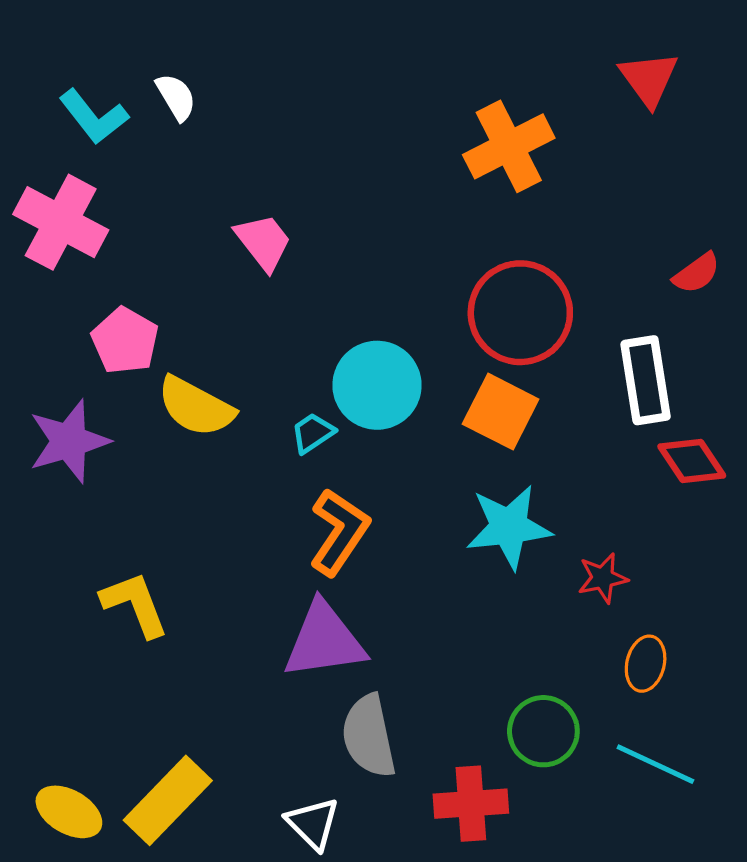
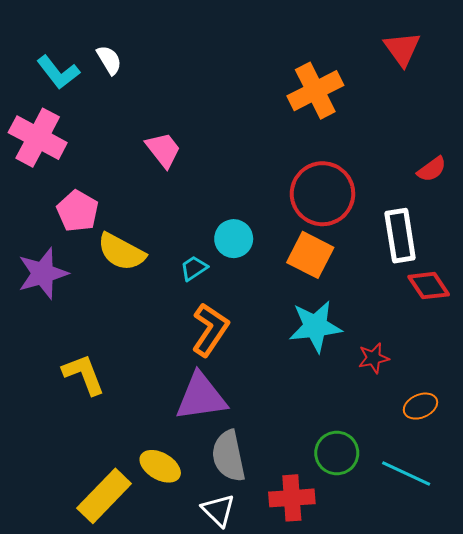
cyan circle: (377, 385) -> (234, 239), size x0.7
orange ellipse: (646, 664) -> (420, 406), moved, turned 52
yellow ellipse: (69, 812) -> (160, 466), moved
white triangle: (313, 823) -> (218, 510), moved

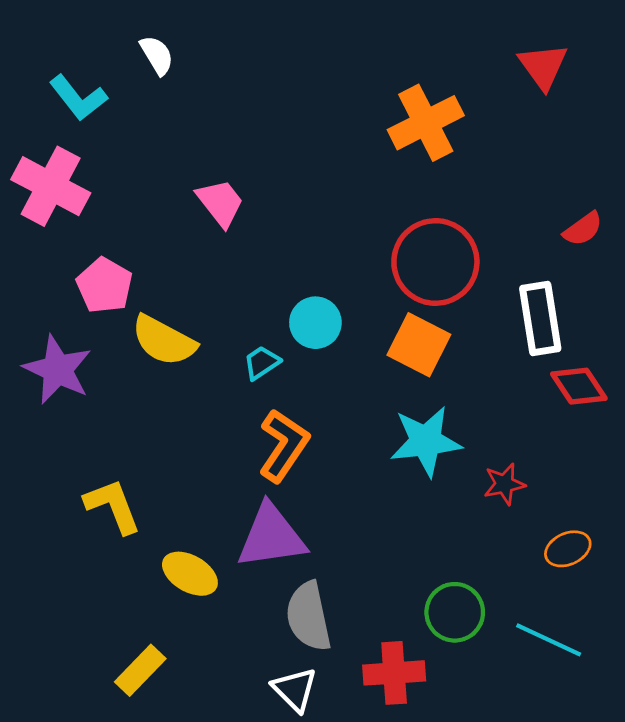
white semicircle: (109, 60) -> (157, 55), moved
purple star: (43, 273) -> (58, 370), turned -30
yellow ellipse: (160, 466) -> (190, 574), moved
yellow rectangle: (104, 496) -> (140, 670), size x0.7

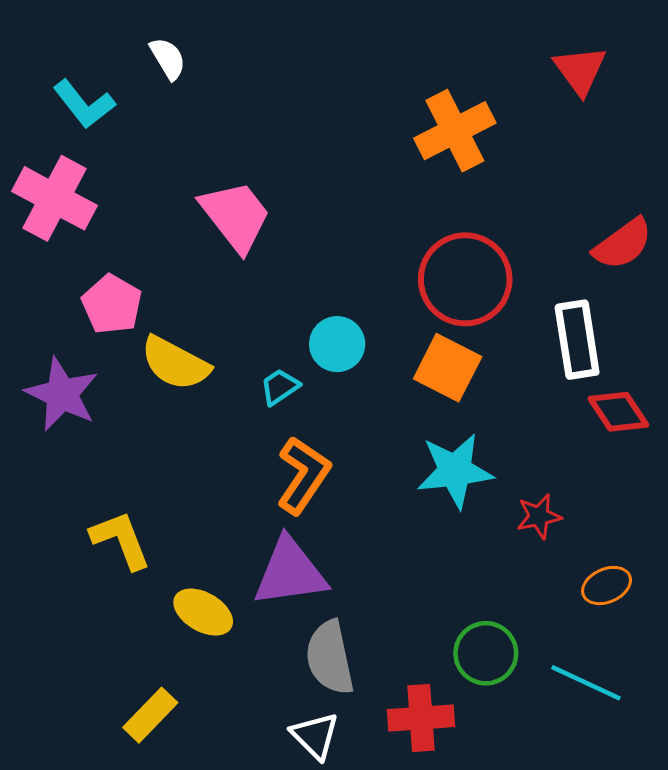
pink trapezoid: (220, 203) -> (236, 216), size x1.4
red semicircle: (583, 229) -> (623, 244), size x1.4

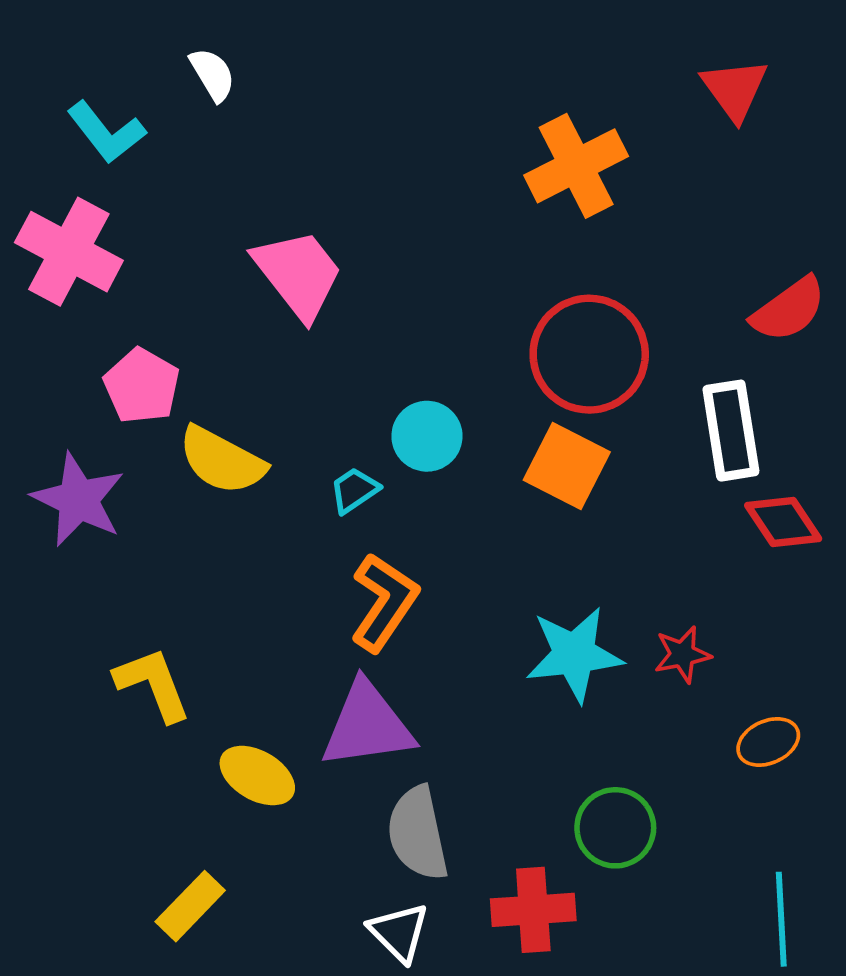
cyan star: (455, 471) -> (574, 654), moved
cyan line: (586, 683) -> (781, 919), moved, turned 62

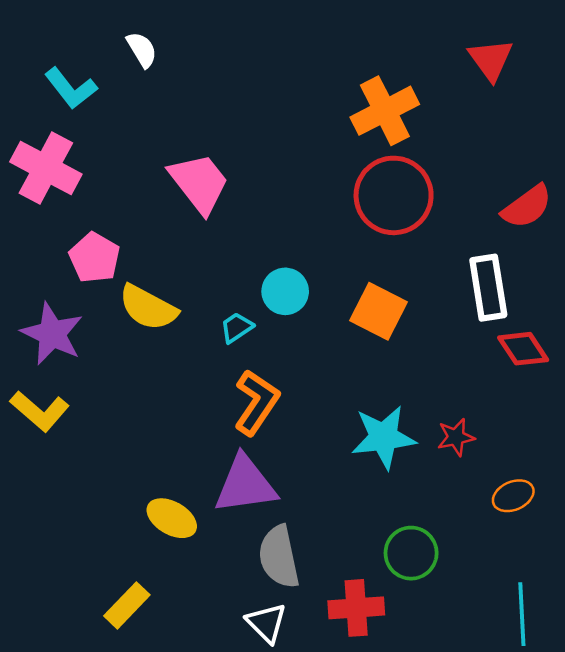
red circle: (589, 354) -> (394, 195), moved
yellow L-shape: (153, 684) -> (40, 411), moved, turned 152

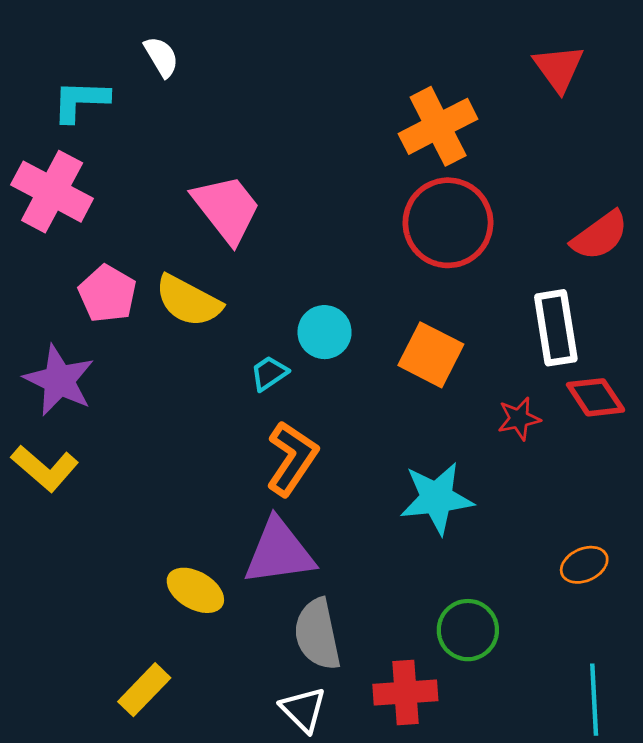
cyan L-shape: (71, 88) -> (80, 101), turned 130
yellow semicircle: (148, 308) -> (188, 301), moved
red star: (456, 437) -> (519, 419), moved

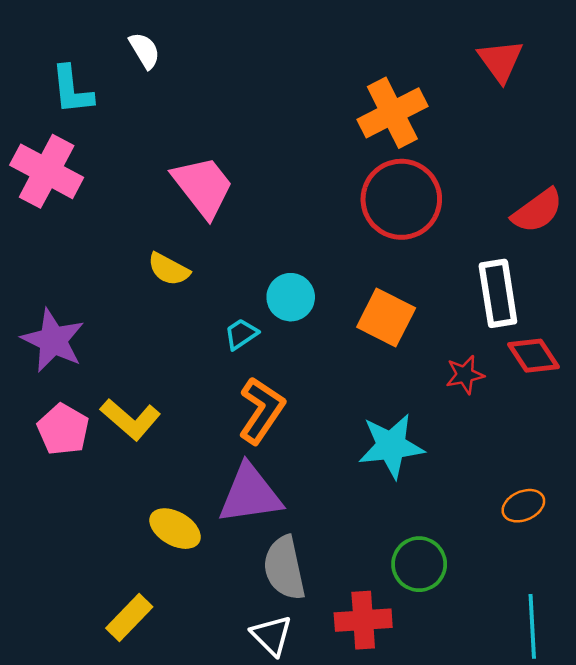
cyan L-shape: (80, 101) -> (72, 90), turned -98
pink pentagon: (107, 294) -> (63, 429), moved
yellow semicircle: (188, 301) -> (169, 269), size x0.7
yellow L-shape: (45, 468) -> (131, 419), moved

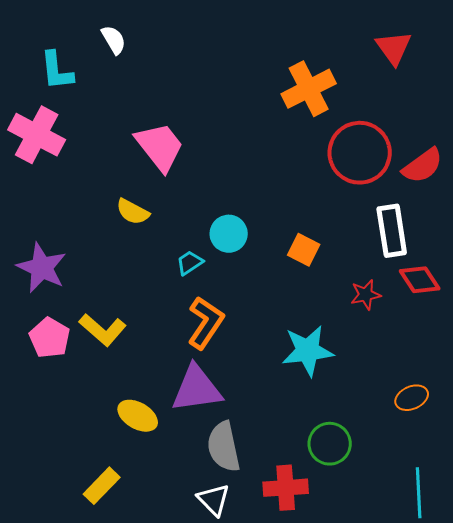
red circle: (401, 199) -> (360, 153), moved
orange square: (386, 318) -> (304, 250), size x0.7

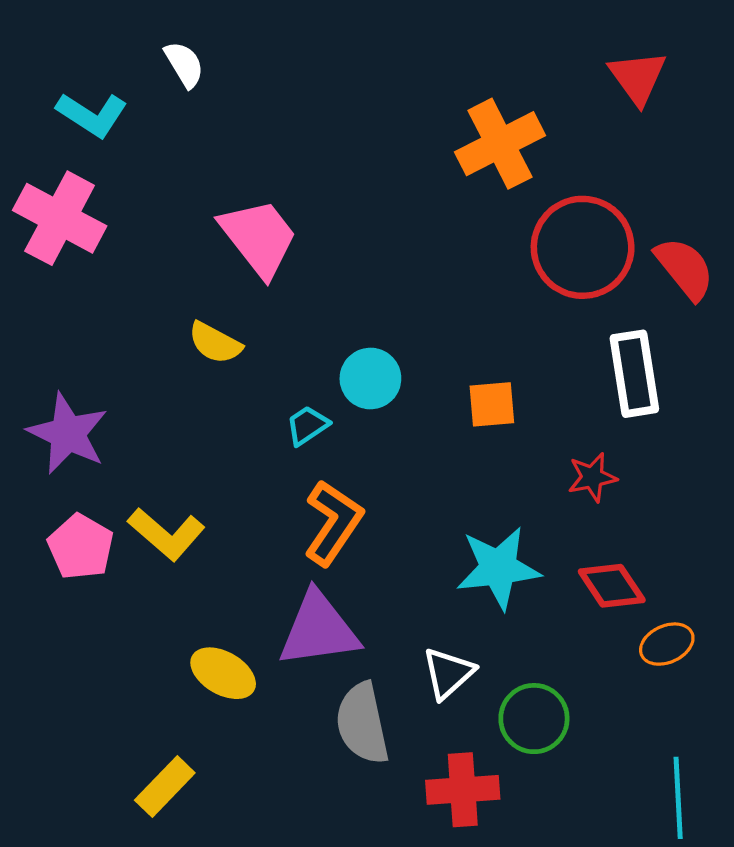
cyan L-shape: (57, 71) -> (92, 115), turned -51
red semicircle: (423, 166) -> (685, 268), turned -93
orange square: (304, 250) -> (492, 404), turned -32
red diamond: (420, 280) -> (612, 586), moved
white triangle: (214, 500) -> (448, 673), moved, turned 33

